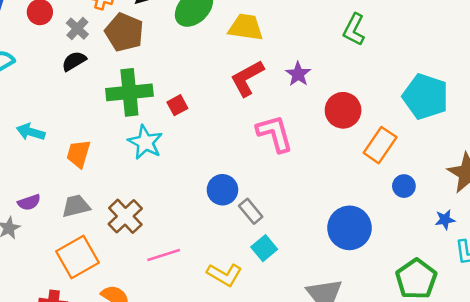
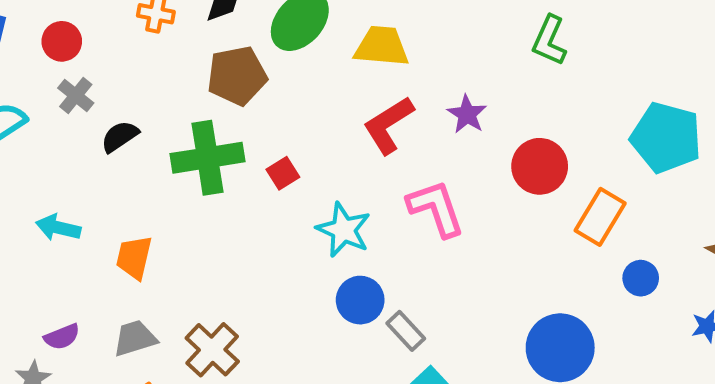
gray cross: (77, 29) -> (76, 96), moved
brown pentagon: (124, 32) -> (237, 76), moved, turned -30
black semicircle: (74, 61) -> (120, 136), moved
cyan star: (145, 142) -> (344, 230), moved

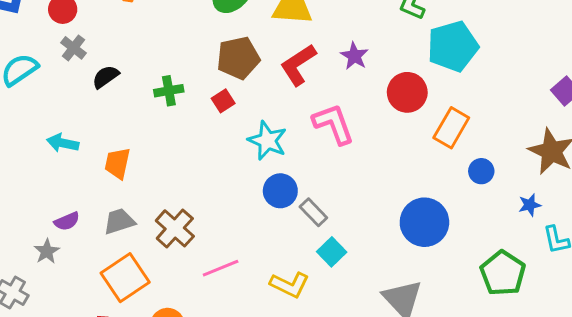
brown pentagon: (237, 76) -> (238, 58), moved
cyan pentagon: (666, 138) -> (453, 46), moved, turned -30
green cross: (207, 158) -> (169, 91), size x0.6

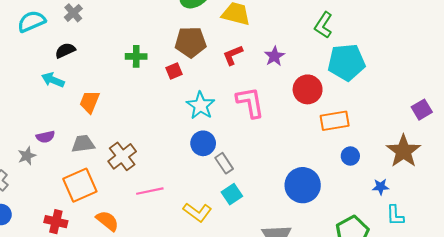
red L-shape: (298, 65) -> (233, 55), size x0.7
black semicircle: (106, 77) -> (65, 50), moved
orange rectangle: (451, 128) -> (335, 121), turned 40

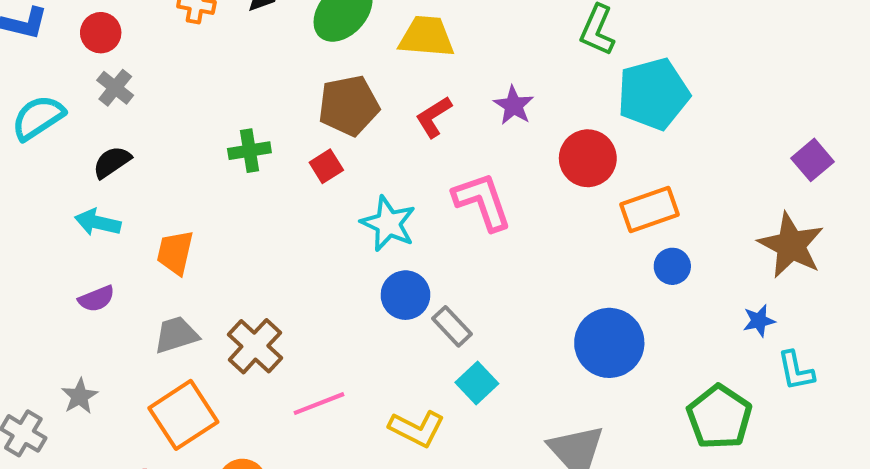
purple semicircle: (45, 137) -> (96, 299), moved
gray star: (27, 156) -> (80, 396), moved
blue circle: (350, 156) -> (672, 266), moved

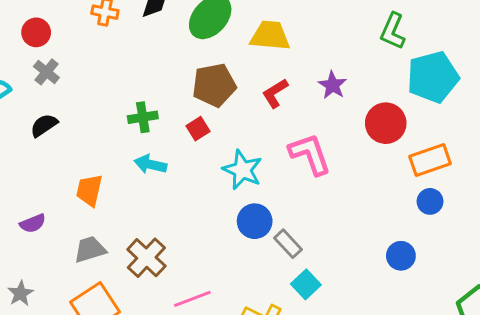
cyan arrow: (98, 222) -> (150, 164), moved
blue circle: (672, 266) -> (430, 201), moved
blue circle: (609, 343) -> (401, 256), size x0.6

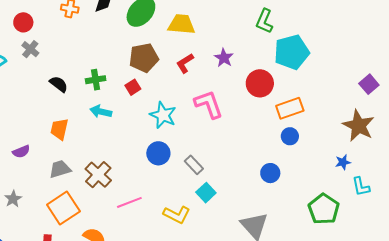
black semicircle: (44, 125) -> (59, 84), moved, turned 72
blue circle: (255, 221) -> (158, 153), moved

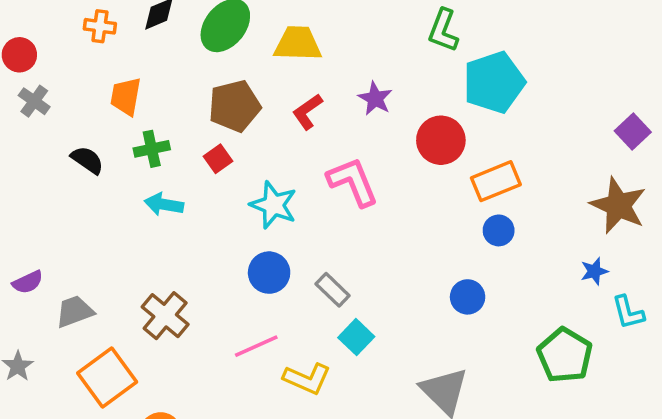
orange trapezoid: (59, 129) -> (126, 96), moved
gray trapezoid: (60, 169) -> (75, 311), moved
pink line: (129, 202) -> (256, 346), moved

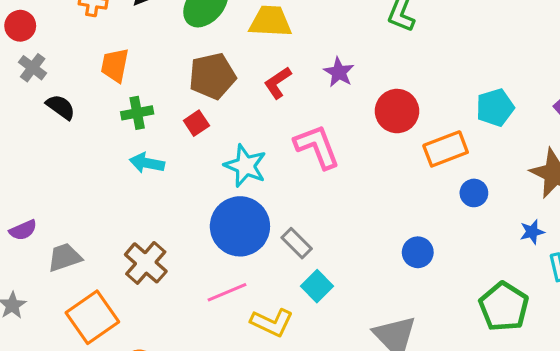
cyan pentagon: (494, 82) -> (495, 108), moved, size x0.7
black semicircle: (87, 160) -> (61, 107), moved
blue circle: (499, 230) -> (474, 193), moved
blue circle: (269, 273) -> (240, 226), size x1.6

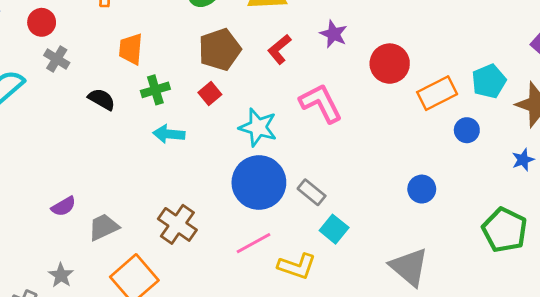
black semicircle: (61, 107) -> (102, 99), moved
cyan pentagon: (495, 108) -> (489, 81), moved

